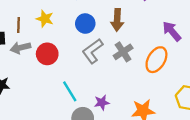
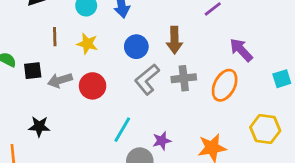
brown line: (18, 25) -> (55, 37), moved
gray cross: (123, 52) -> (184, 78), turned 30
cyan line: (70, 91) -> (122, 130), turned 65

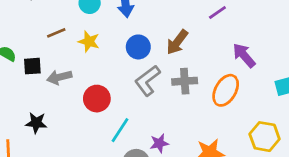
brown line: (55, 37) -> (56, 33), turned 66
brown arrow: (174, 40) -> (177, 42), turned 35
red circle: (93, 86) -> (97, 99), moved

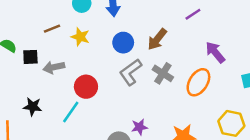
gray cross: (185, 81) -> (163, 73), turned 35
cyan line: (120, 130) -> (71, 112), moved

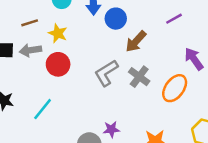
blue circle: (123, 43) -> (116, 19), moved
gray arrow: (54, 67) -> (30, 50), moved
red circle: (86, 87) -> (58, 64), moved

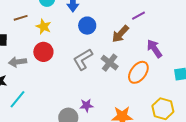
blue circle: (116, 19) -> (87, 26), moved
brown arrow: (136, 41) -> (120, 34), moved
gray arrow: (30, 50) -> (18, 62), moved
cyan line: (43, 109) -> (18, 99), moved

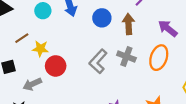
blue circle: (87, 26) -> (102, 18), moved
yellow star: (44, 27) -> (40, 49), moved
brown arrow: (120, 34) -> (129, 24), turned 150

